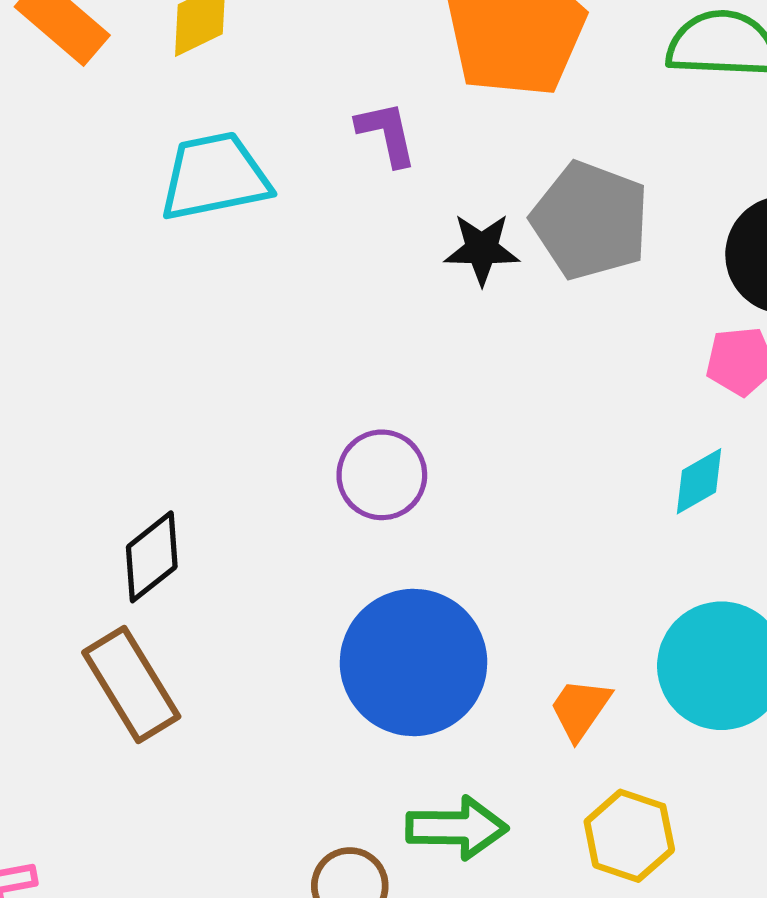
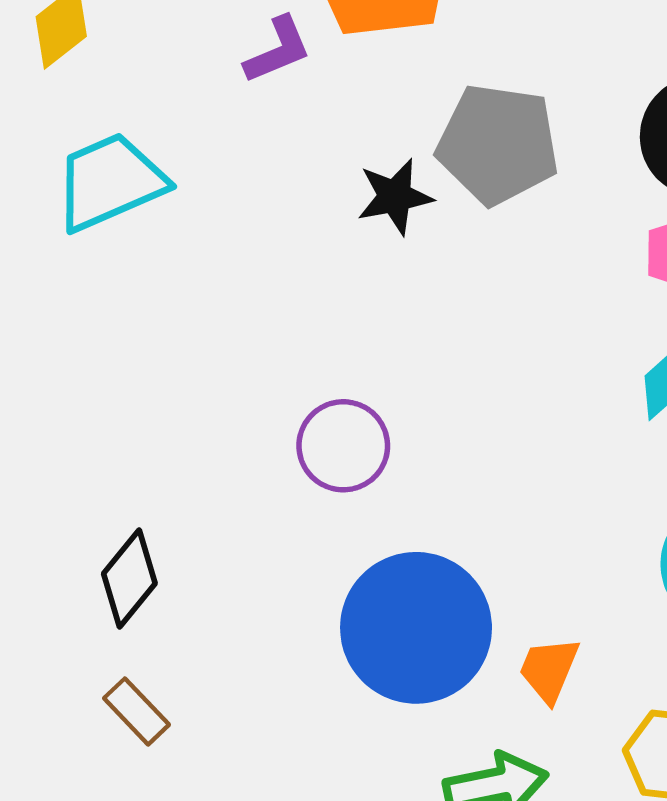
purple L-shape: (387, 134) -> (278, 50), moved, turned 92
brown rectangle: (131, 685) -> (137, 711), size x0.6
orange trapezoid: (580, 709) -> (549, 670), moved

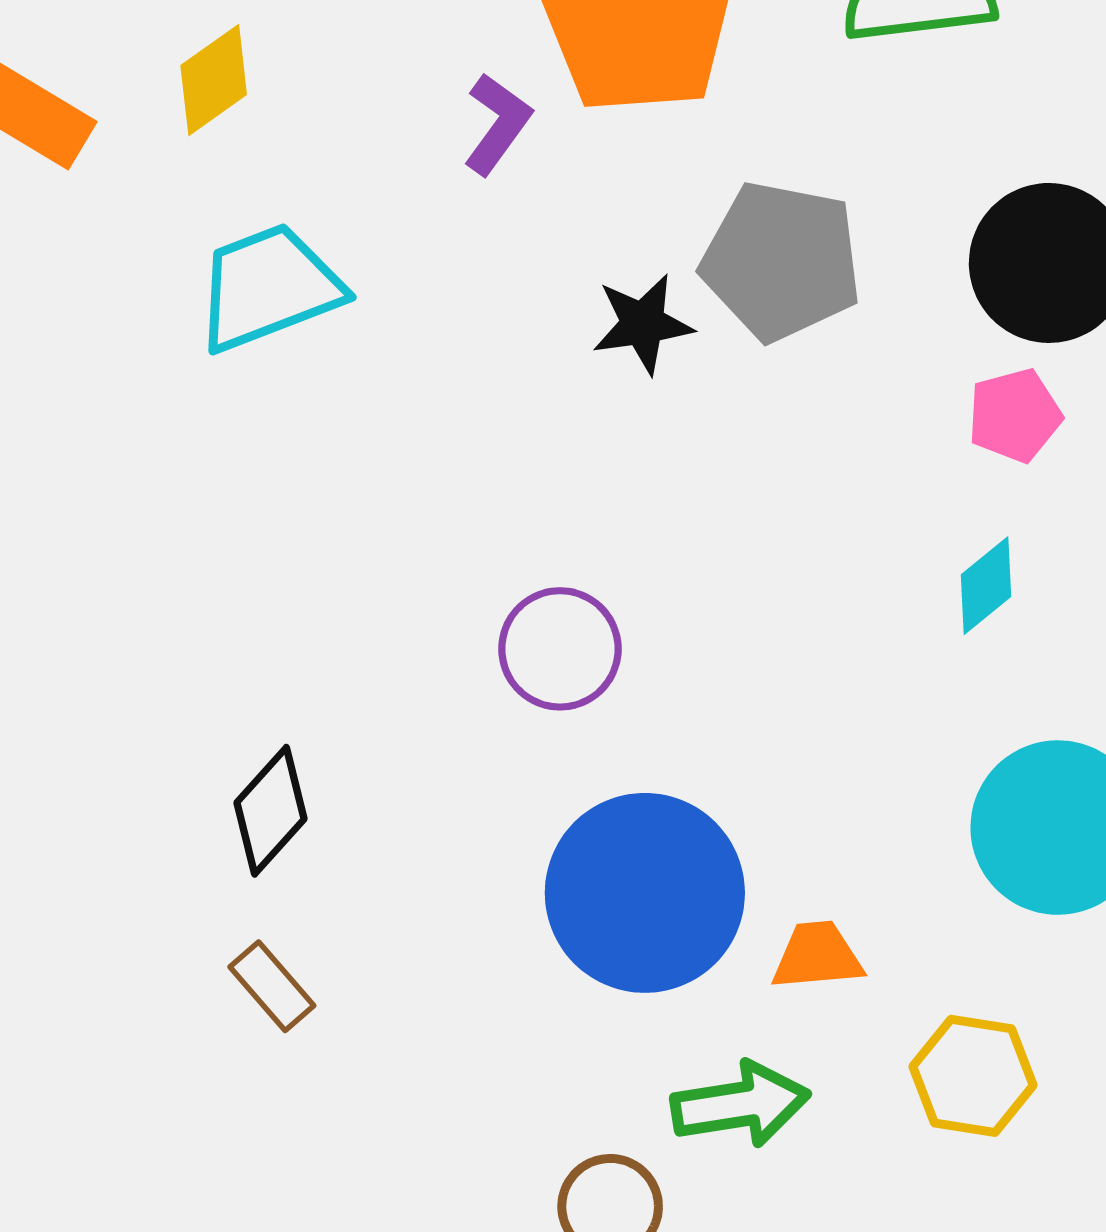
purple L-shape: (278, 50) -> (497, 124), turned -34
orange trapezoid: (549, 670) -> (817, 956), turned 60

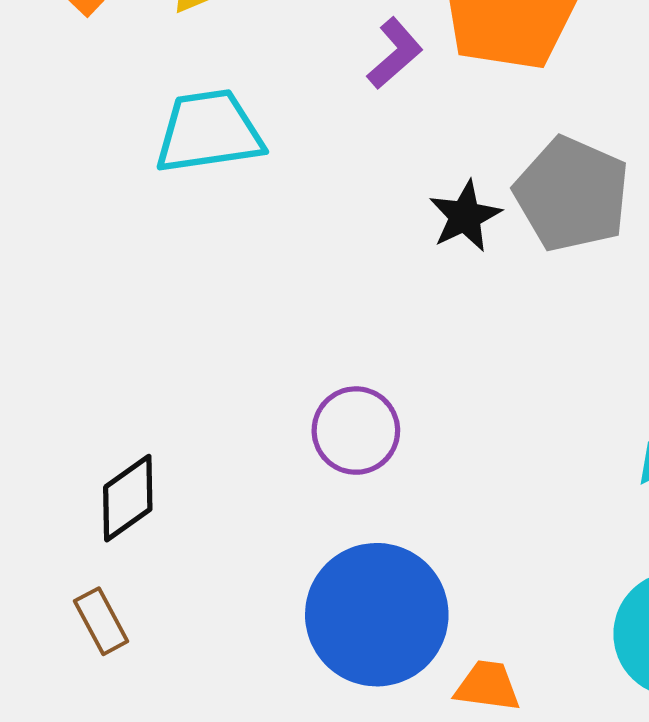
black star: (643, 324) -> (465, 216), turned -30

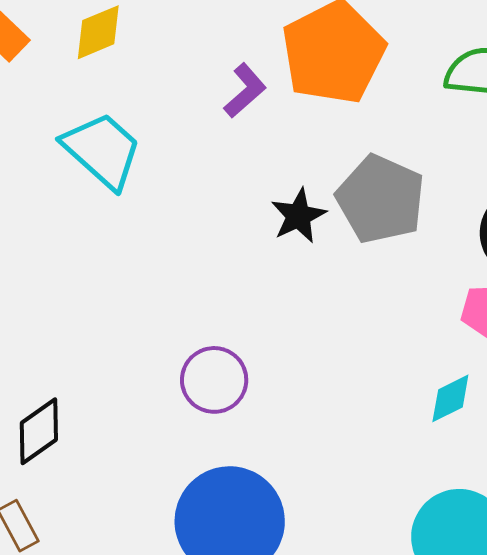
cyan trapezoid: (209, 132) -> (102, 150), turned 50

